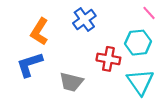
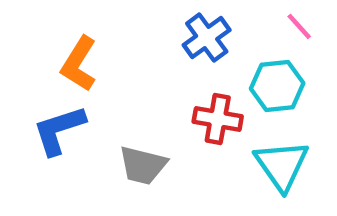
blue cross: (84, 20) -> (207, 37), moved

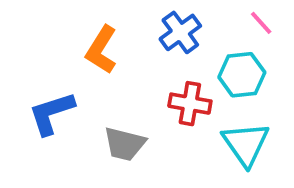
orange L-shape: (79, 64) -> (101, 50), moved

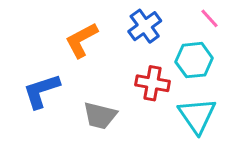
orange L-shape: (101, 50) -> (81, 40), turned 30

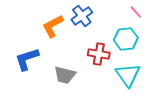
blue cross: (145, 26) -> (82, 16), moved

